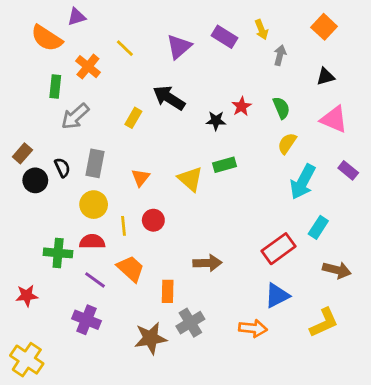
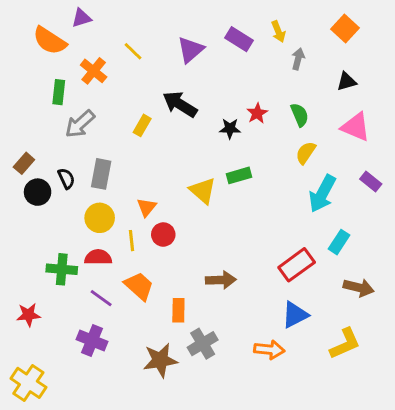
orange triangle: (141, 178) -> (147, 207), moved

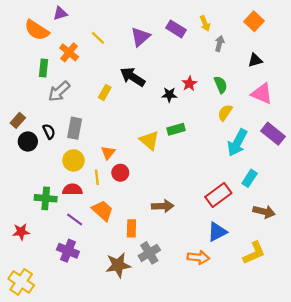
purple rectangle: (371, 181) -> (273, 134), size x1.5

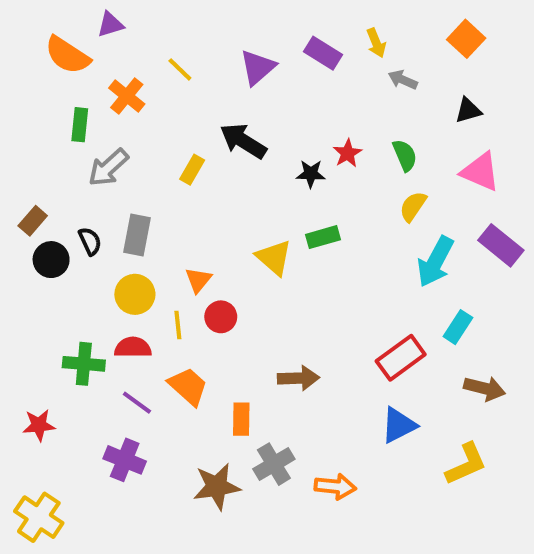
gray arrow: (219, 43) -> (403, 80), turned -80
orange arrow: (198, 257) -> (335, 486), moved

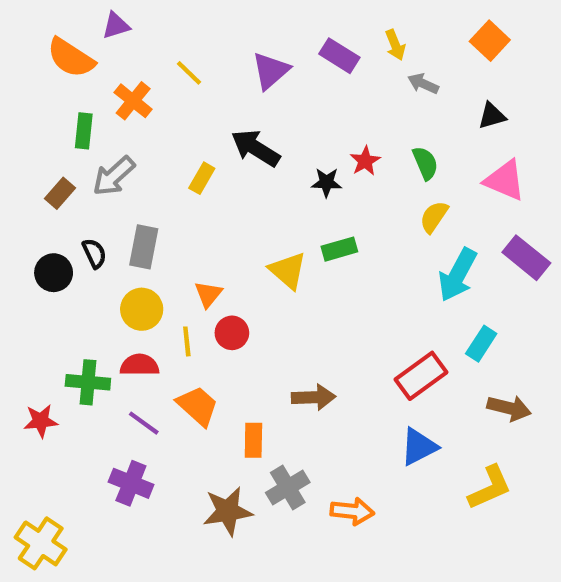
brown rectangle: (33, 221) -> (60, 193), moved
red star: (39, 425) -> (41, 421), moved

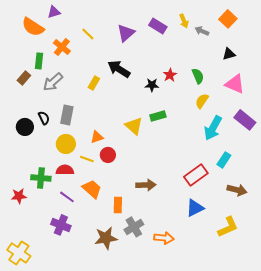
gray arrow: (423, 84) -> (202, 31), moved
brown rectangle: (60, 193) -> (24, 78), moved
orange triangle: (208, 294) -> (97, 137), turned 32
yellow line: (187, 341) -> (87, 159), turned -64

